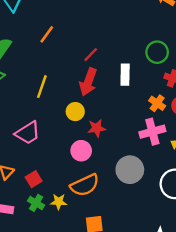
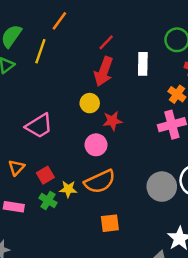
yellow line: (42, 87) -> (40, 51), moved
gray circle: (130, 170) -> (162, 187), moved
yellow star: (59, 202) -> (68, 189), moved

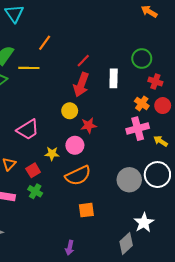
yellow line: (40, 51) -> (29, 68), turned 72
yellow star: (68, 189) -> (52, 154), moved

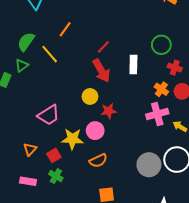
yellow line: (29, 68) -> (50, 54), turned 48
red arrow: (81, 85) -> (101, 71), turned -50
yellow star: (52, 154) -> (72, 139), size x1.5
orange semicircle: (78, 176) -> (98, 161), size x0.7

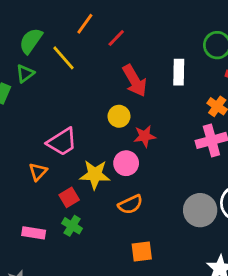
red line: (103, 47) -> (116, 38), moved
orange triangle: (30, 149) -> (38, 172), moved

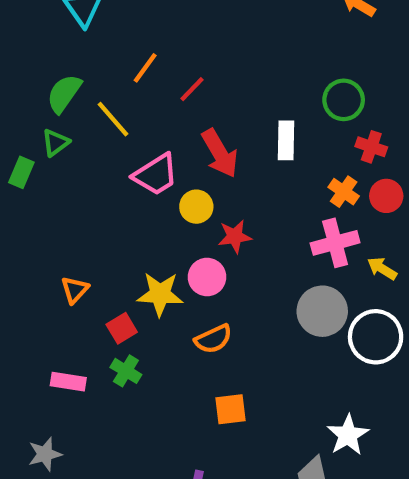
pink trapezoid: (62, 142) -> (156, 175), moved
gray circle: (200, 210) -> (322, 311), moved

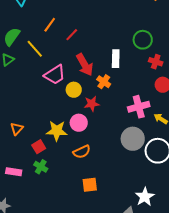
orange cross: (344, 192) -> (104, 82), moved

